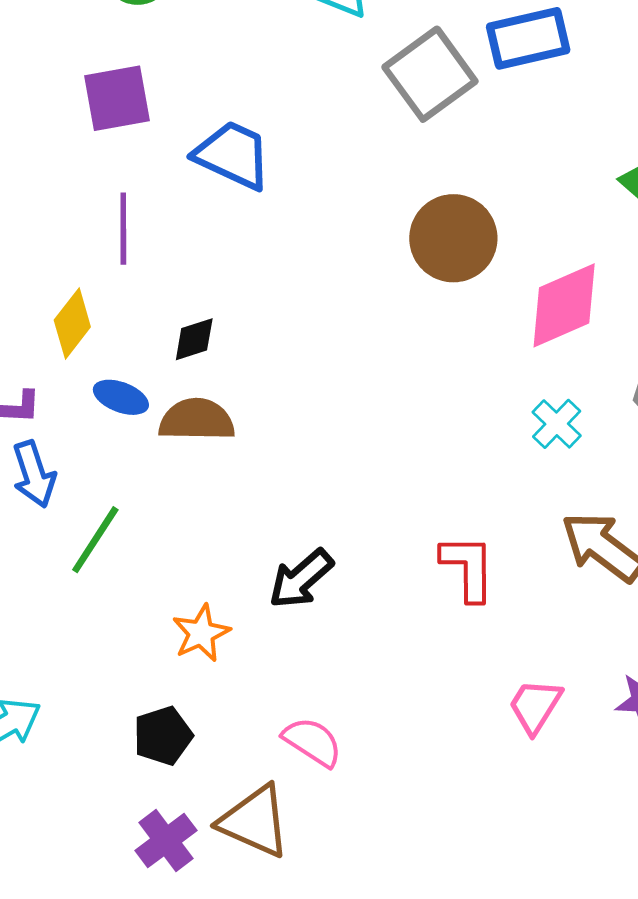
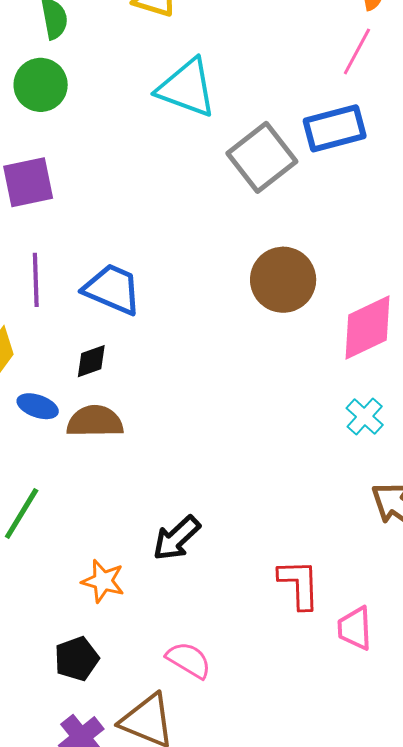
blue trapezoid: (233, 155) -> (112, 289), moved
red L-shape: (468, 568) -> (299, 584), moved
orange star: (201, 633) -> (103, 581), turned -30
pink trapezoid: (535, 706) -> (355, 628), turned -33

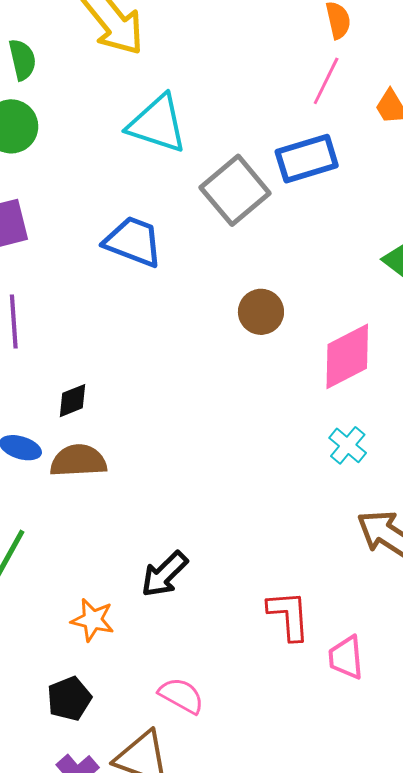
brown circle: (283, 280) -> (261, 312), size x0.7
blue trapezoid: (112, 289) -> (133, 242), moved

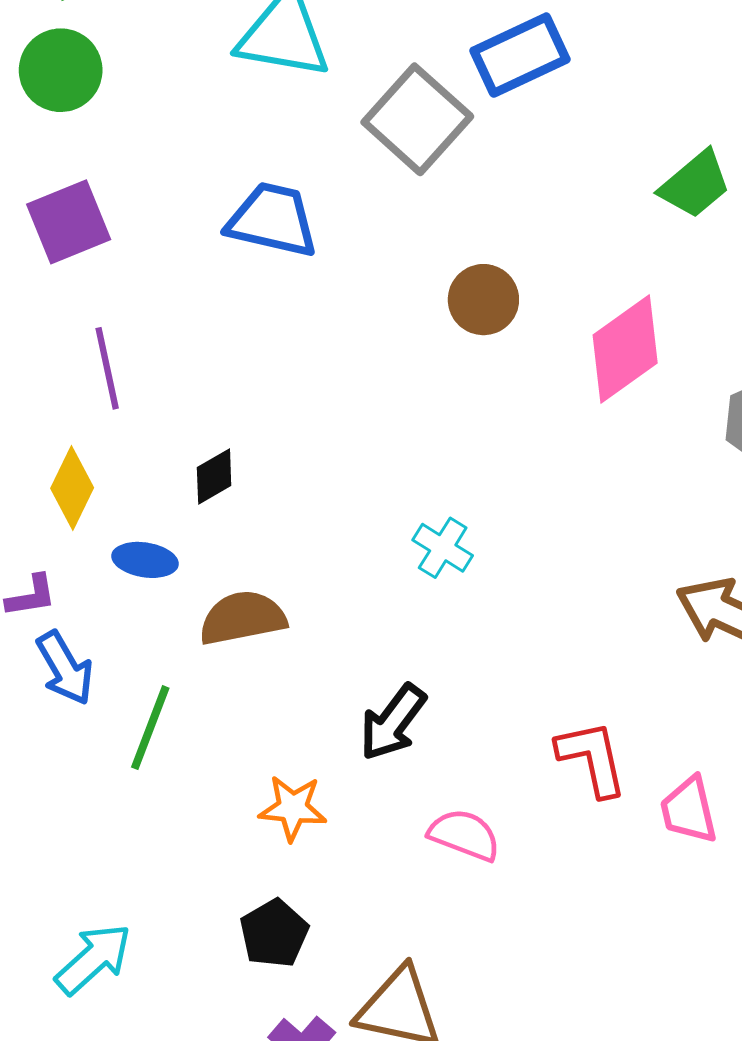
cyan cross: (348, 445) -> (443, 548), moved
brown semicircle: (78, 461) -> (243, 618), moved
pink semicircle: (181, 696) -> (464, 835), moved

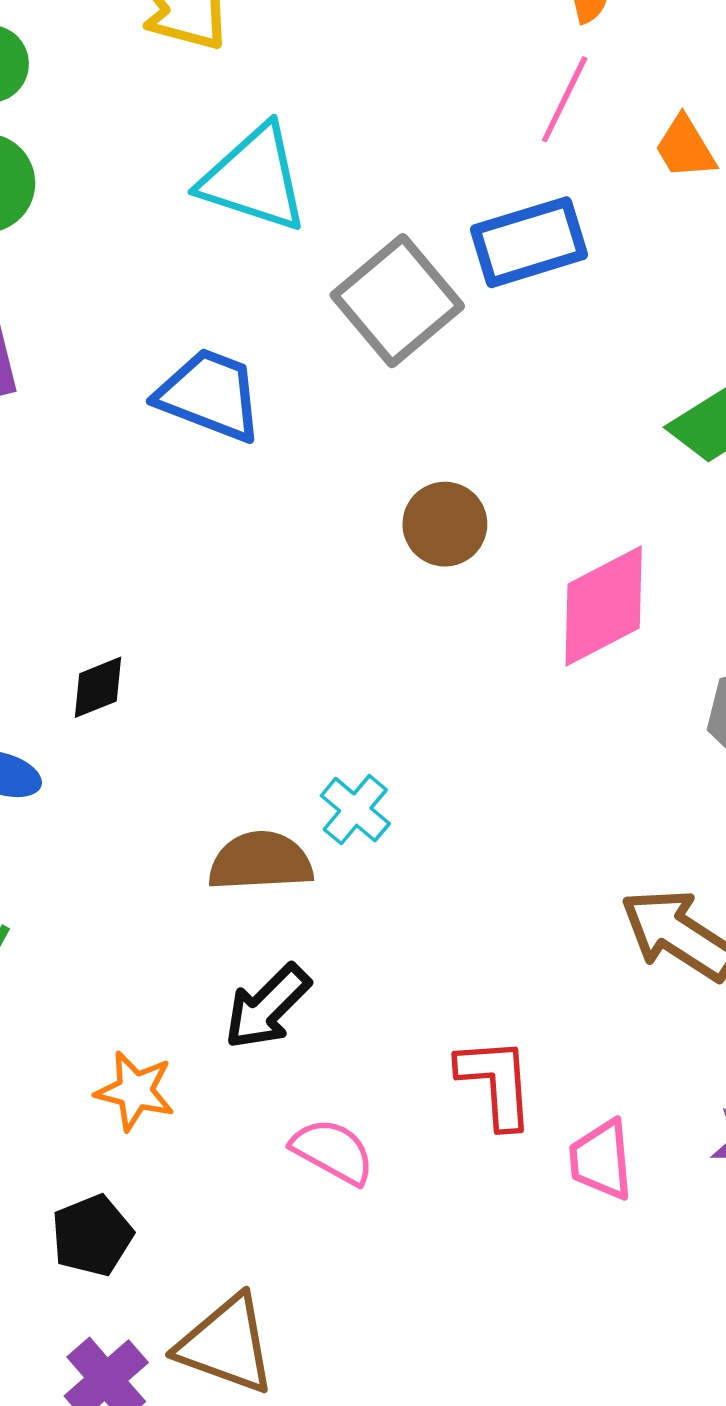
brown semicircle: (243, 618) -> (261, 861), moved

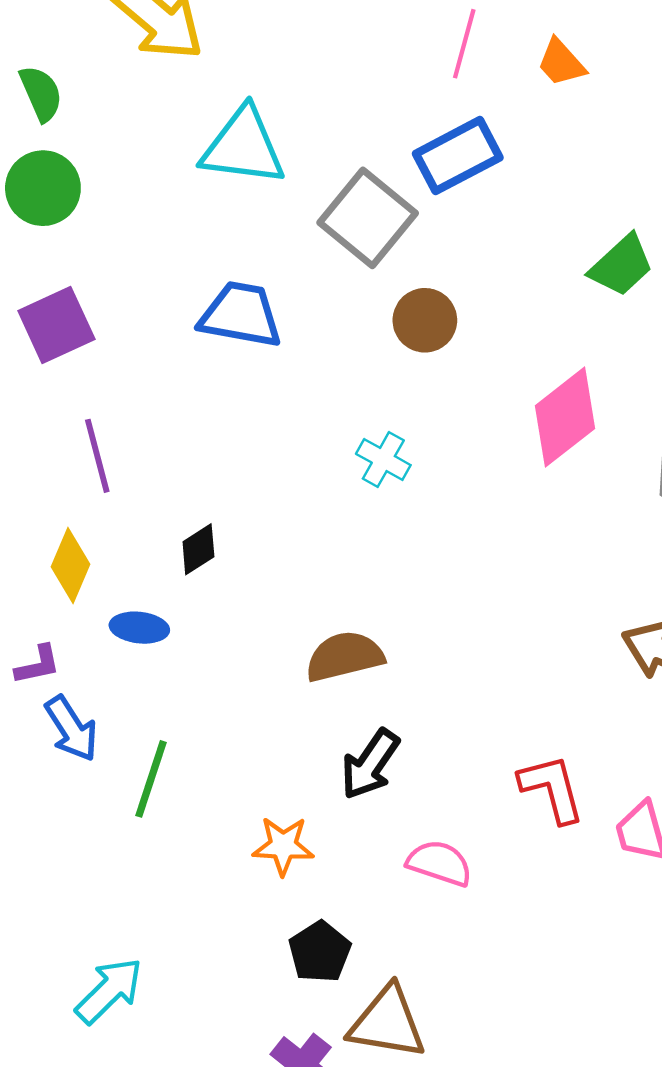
brown circle: (445, 524) -> (425, 320), moved
cyan cross: (355, 810) -> (383, 459), moved
black pentagon: (92, 1235) -> (320, 952), moved

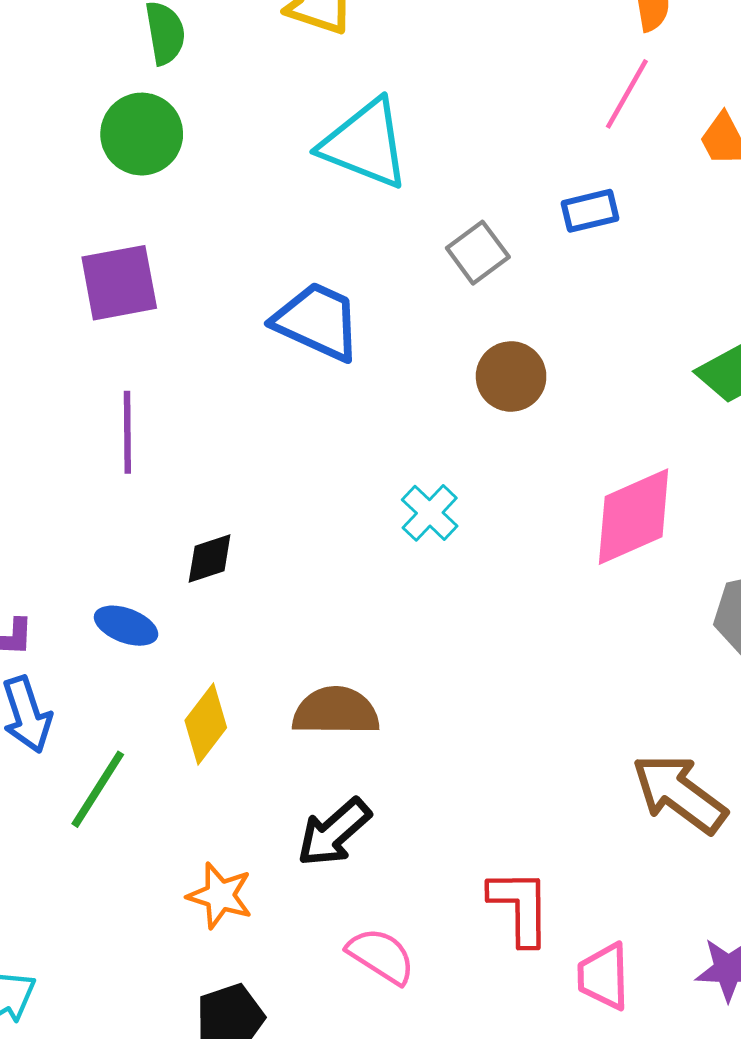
blue rectangle: (458, 156) -> (590, 211), size x0.6
gray square: (368, 218) -> (478, 253), size x0.6
yellow diamond: (71, 565) -> (206, 724), moved

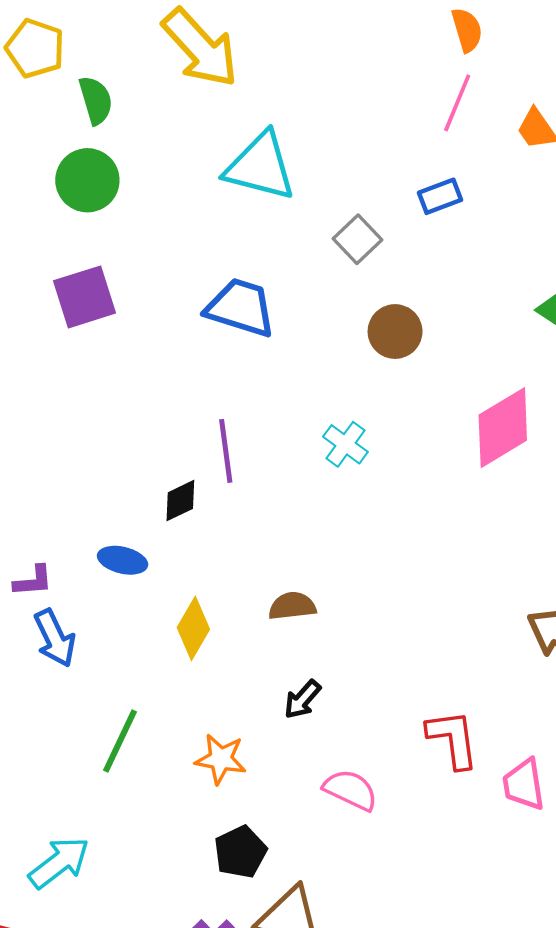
purple line: (127, 432) -> (226, 451), moved
brown semicircle: (336, 711) -> (292, 606), size x0.7
green line: (98, 789) -> (120, 741), moved
black arrow: (334, 832) -> (302, 699), size x0.7

